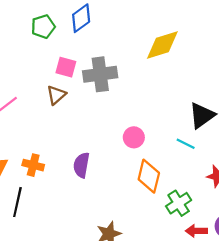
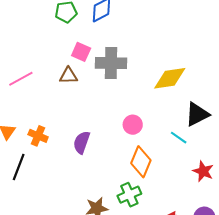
yellow diamond: (162, 45) -> (170, 78), moved
brown triangle: (56, 95) -> (68, 76), turned 30
green cross: (179, 203) -> (129, 195), moved

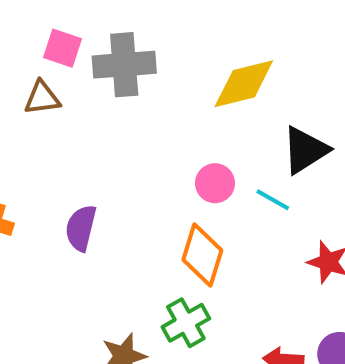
pink circle: (133, 125) -> (215, 183), moved

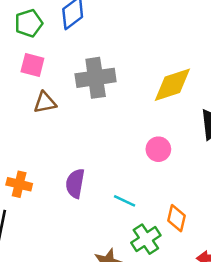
pink square: (62, 48) -> (32, 65), moved
cyan line: (273, 200) -> (125, 201), moved
orange diamond: (202, 255) -> (176, 218), moved, size x0.7

